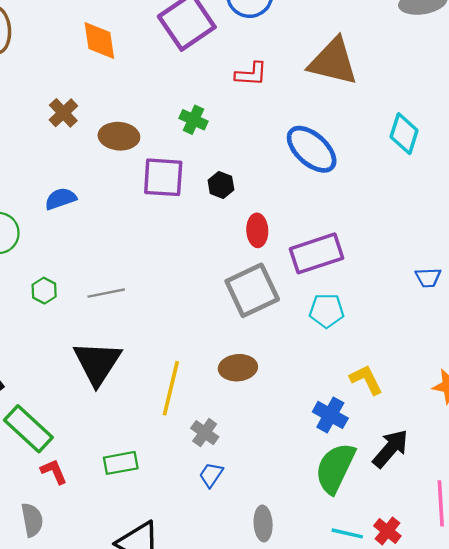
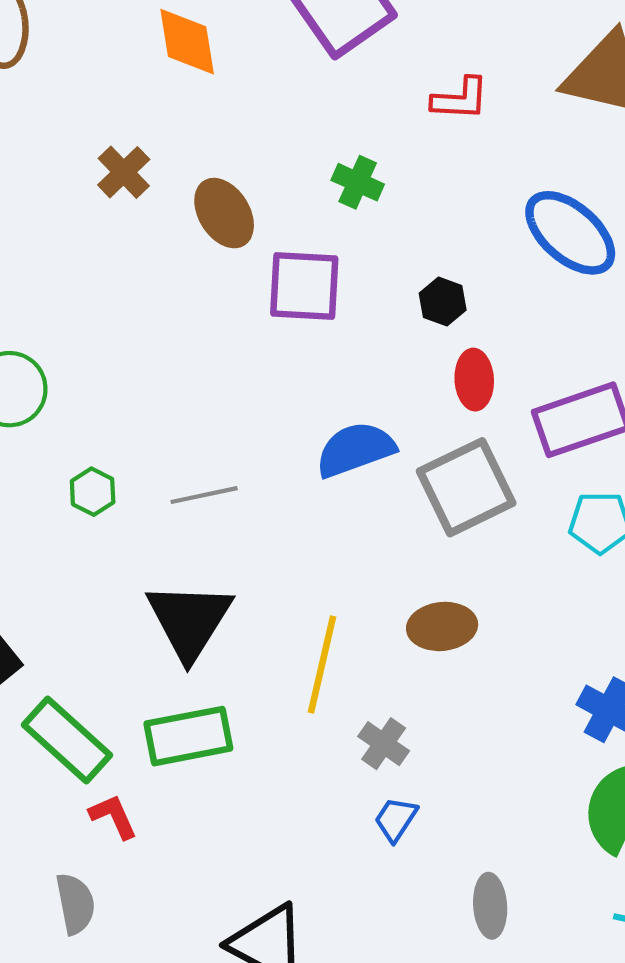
brown ellipse: (119, 136) -> (224, 213), turned 54
black hexagon: (221, 185) -> (443, 302), moved
blue semicircle: (61, 199) -> (355, 450), moved, size x1.4
green rectangle: (121, 463) -> (188, 736), moved, size x1.4

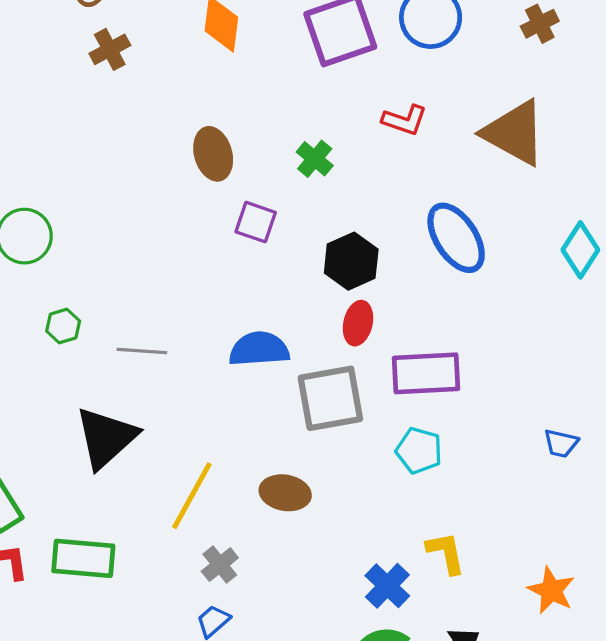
brown cross: (124, 172) -> (110, 49), moved
purple square: (304, 286) -> (256, 222), size x0.7
black hexagon: (443, 302) -> (351, 261), size x1.6
green rectangle: (188, 736) -> (83, 558), moved

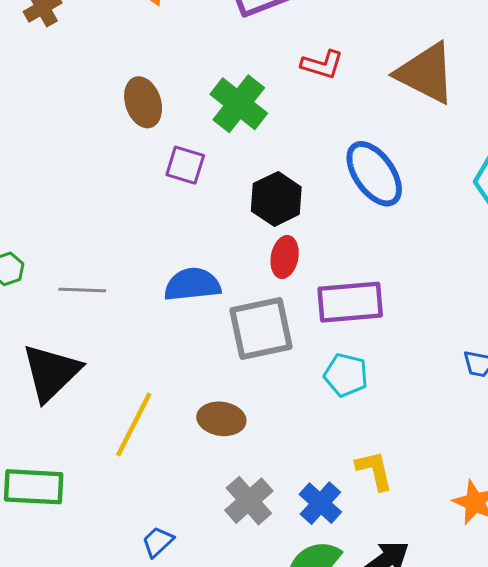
green cross: (315, 159) -> (239, 104), size x1.6
gray cross: (220, 565) -> (249, 501), moved, size x1.4

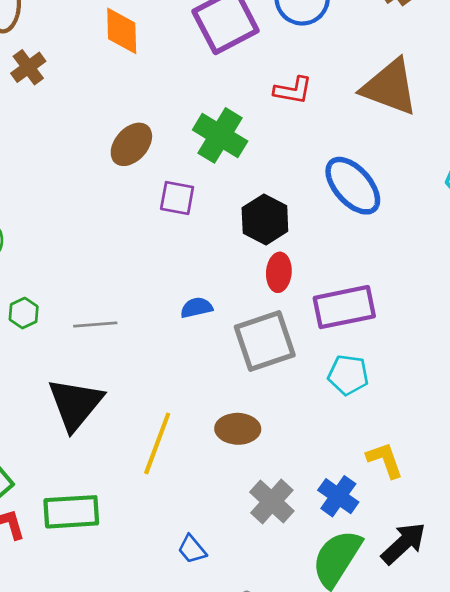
brown ellipse: (143, 102) -> (131, 144), turned 66
blue semicircle: (192, 284) -> (196, 308), size x0.6
blue trapezoid: (158, 542) -> (192, 549), turned -80

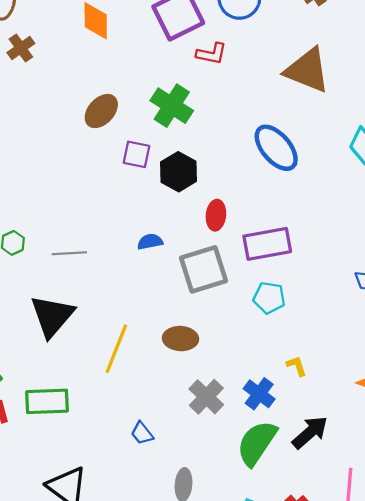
red L-shape: (293, 90) -> (211, 54), moved
black hexagon: (265, 219) -> (179, 172), moved
yellow L-shape: (385, 460) -> (297, 366), size x0.7

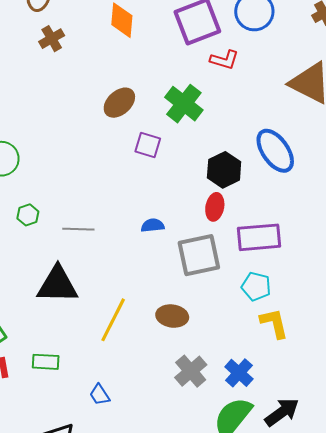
black hexagon: (179, 172) -> (224, 170), moved
black triangle: (52, 316) -> (57, 285), turned 45
yellow L-shape: (297, 366) -> (274, 323), moved, size x1.6
green rectangle: (47, 401) -> (46, 362), size x0.7
blue trapezoid: (142, 433) -> (100, 395), moved

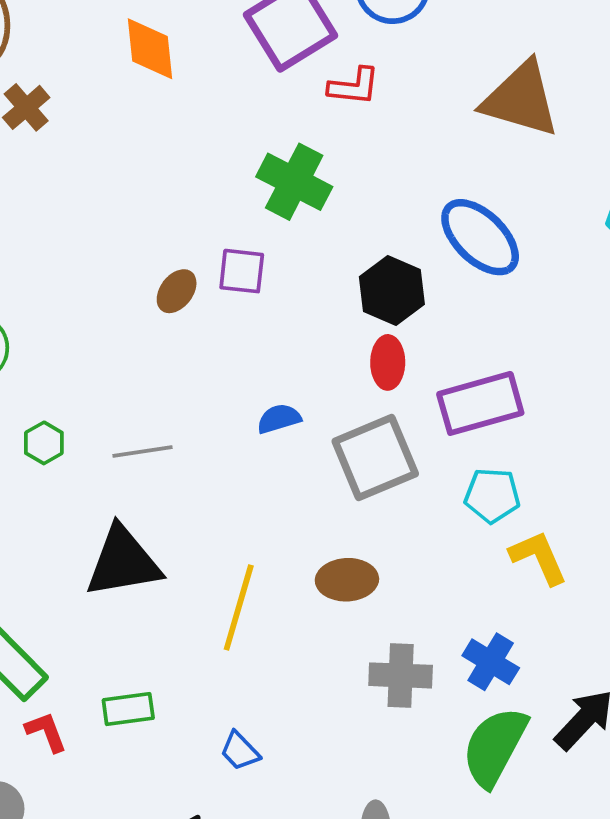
brown ellipse: (119, 103) -> (177, 291), moved, size x0.7
gray cross: (191, 371) -> (401, 675), turned -36

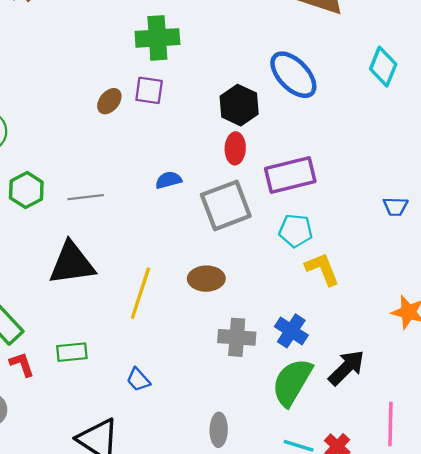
green cross: (294, 182) -> (157, 38), moved, turned -33
green hexagon: (44, 443) -> (26, 190), size x1.4

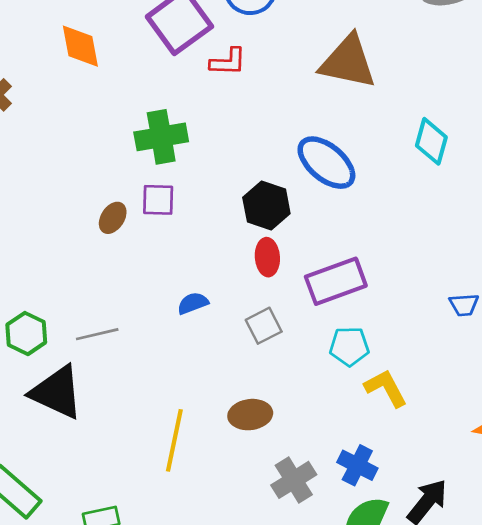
gray square: (226, 205) -> (264, 326), size x0.6
black triangle: (72, 263) -> (57, 392), moved, turned 39
gray cross: (237, 337) -> (294, 480), turned -30

